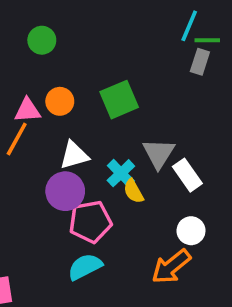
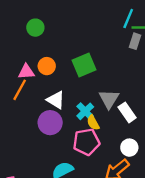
white triangle: (74, 155) -> (56, 100), turned 48
pink pentagon: (90, 222) -> (86, 142), moved

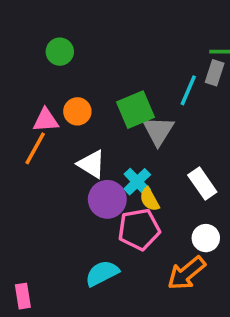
cyan line: (128, 19) -> (188, 90), moved
gray triangle: (109, 99) -> (158, 131), moved
purple circle: (50, 123) -> (107, 199), moved

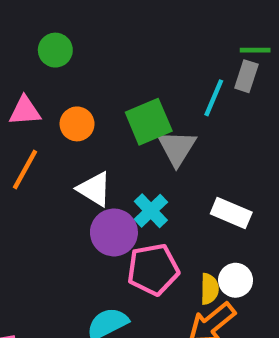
pink triangle: (46, 120) -> (25, 111), moved
white rectangle: (202, 184) -> (231, 213), turned -32
yellow semicircle: (150, 199) -> (209, 289), moved, turned -150

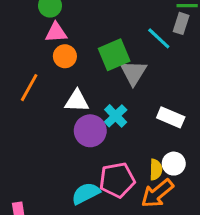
cyan line: (214, 98) -> (159, 38), turned -70
pink triangle: (25, 111) -> (56, 32), moved
white triangle: (94, 189) -> (77, 101), turned -30
pink pentagon: (153, 269) -> (117, 180), moved

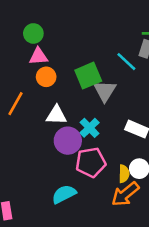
pink pentagon: (117, 180) -> (91, 162), moved

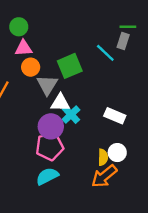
gray triangle: (105, 91) -> (47, 85), moved
white triangle: (56, 115) -> (60, 103), moved
pink pentagon: (91, 162) -> (50, 147), moved

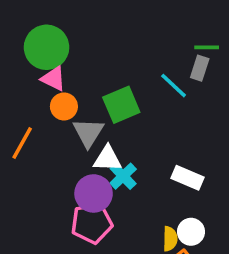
green circle: (19, 27) -> (47, 47), size x1.6
pink triangle: (24, 48) -> (53, 79), turned 30

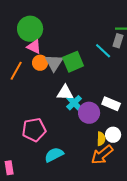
gray triangle: (88, 133) -> (54, 63), moved
orange line: (22, 143) -> (16, 71), moved
purple circle: (94, 193) -> (89, 113), moved
pink pentagon: (92, 223) -> (34, 130), moved

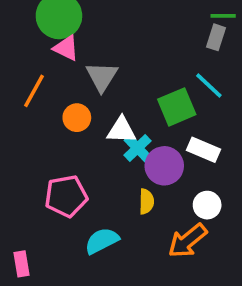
cyan line: (103, 51) -> (209, 86), moved
green square: (73, 62) -> (177, 107), moved
orange circle: (40, 63) -> (77, 118), moved
yellow semicircle: (101, 139) -> (146, 201), moved

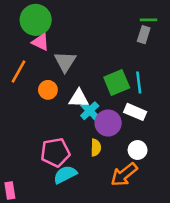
cyan line: (209, 86) -> (139, 83), moved, turned 40
pink pentagon: (66, 196) -> (55, 152), moved

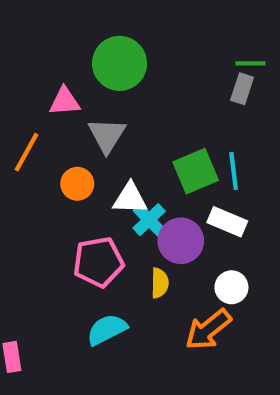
green circle: (36, 20) -> (120, 63), moved
pink triangle: (41, 42) -> (65, 101), turned -30
pink pentagon: (55, 152) -> (98, 262), moved

